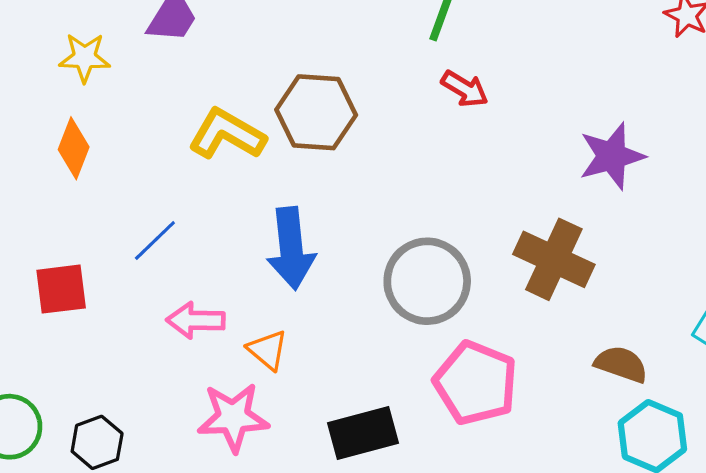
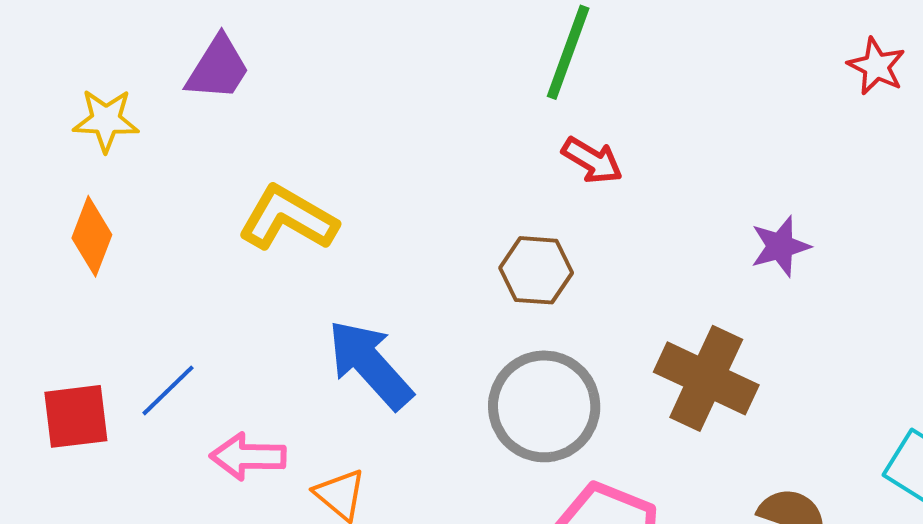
brown hexagon: (316, 112) -> (536, 270), moved, size x0.7
purple star: (612, 156) -> (780, 246), size x0.7
blue line: (155, 241) -> (168, 390), moved
blue arrow: (291, 248) -> (370, 364), turned 144

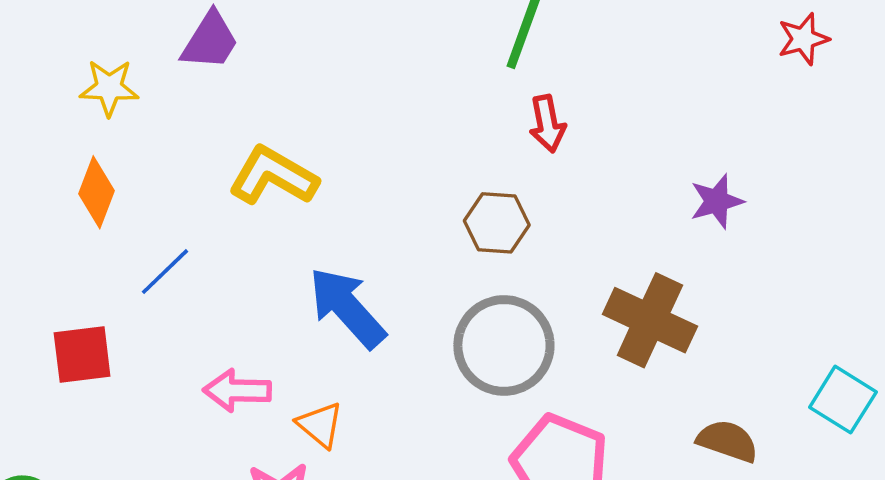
red star: (876, 66) -> (803, 39), turned 30
red arrow: (592, 160) -> (547, 124), turned 48
blue line: (168, 390) -> (165, 272), moved

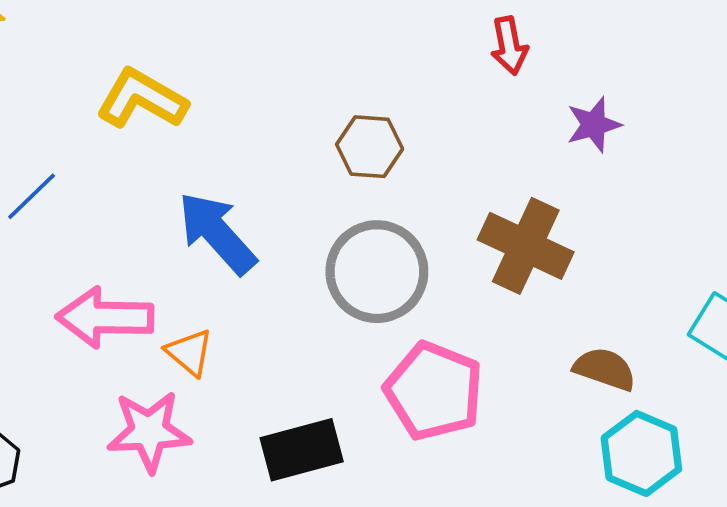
red arrow: (547, 124) -> (509, 46), moved
pink arrow: (237, 391) -> (105, 318), size x1.4

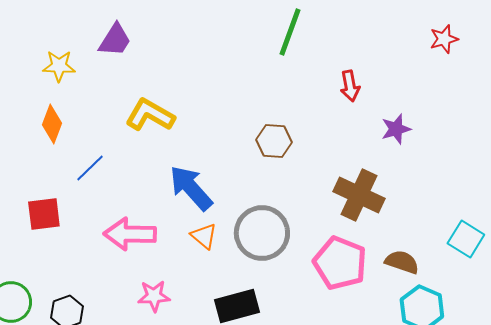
gray circle: (377, 272) -> (262, 233), moved
orange triangle: (190, 352) -> (204, 236), moved
pink pentagon: (434, 391) -> (340, 263), moved
pink star: (149, 431) -> (154, 296), size x0.7

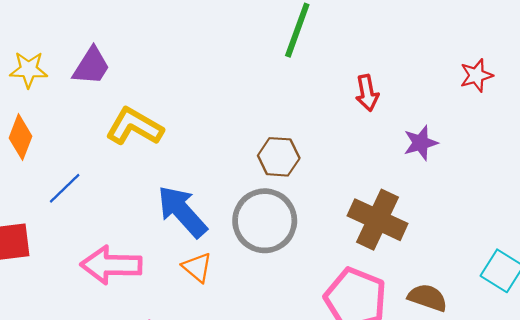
red star: (444, 39) -> (476, 75), moved
purple trapezoid: (115, 40) -> (91, 66), moved
gray circle: (262, 233) -> (265, 221), moved

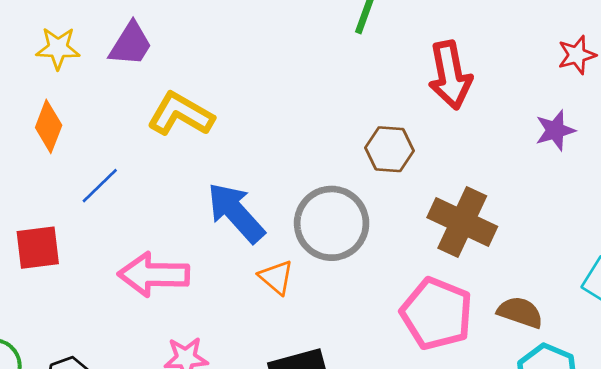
red arrow: (367, 93) -> (450, 75), size x1.6
purple star: (421, 143) -> (555, 130), moved
brown hexagon: (279, 157) -> (389, 149), moved
orange triangle: (197, 267) -> (276, 277), moved

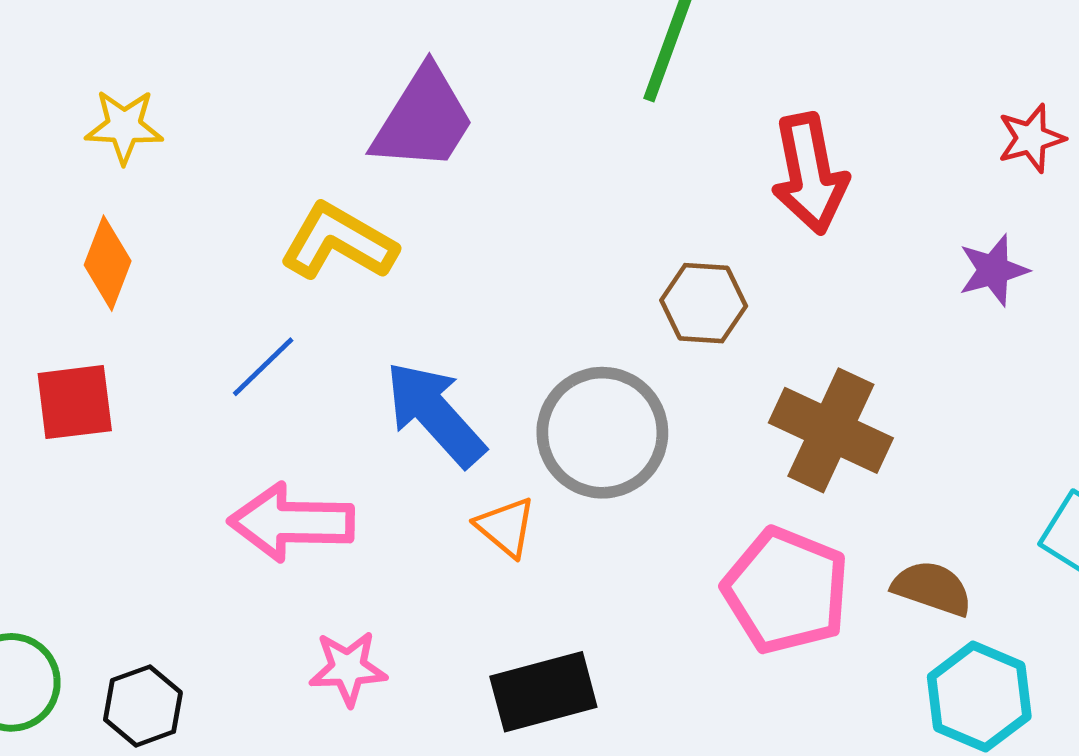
purple trapezoid: (131, 44) -> (423, 119), moved, size x1.4
blue line: (100, 186) -> (263, 367), moved
red square: (38, 248) -> (75, 402), moved

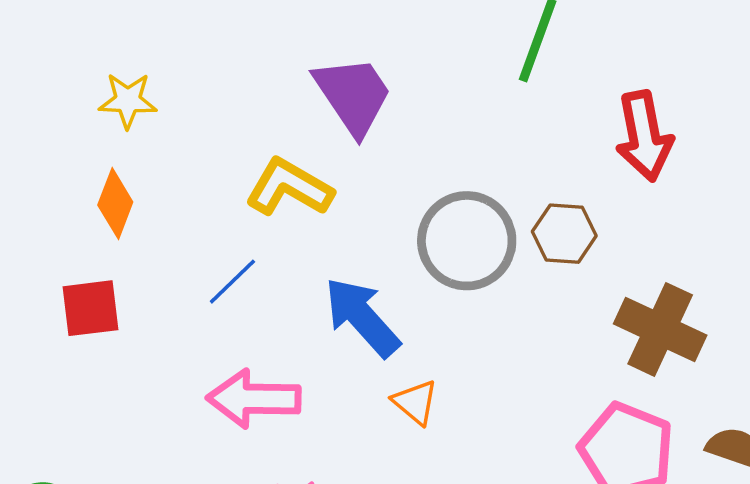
purple trapezoid: (423, 119) -> (353, 95), turned -66
gray circle: (602, 433) -> (467, 241), moved

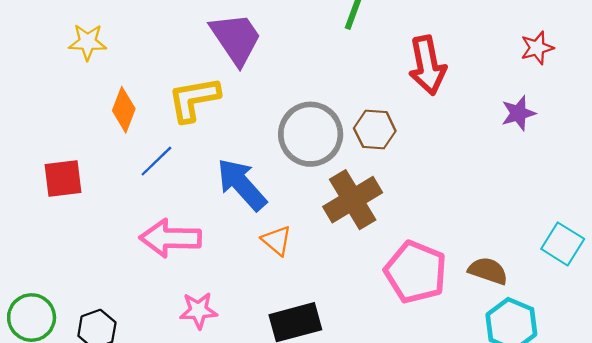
yellow L-shape: (289, 188) -> (194, 99), turned -40
orange diamond: (115, 203) -> (124, 110), moved
brown cross: (660, 329) -> (353, 200), moved, turned 34

